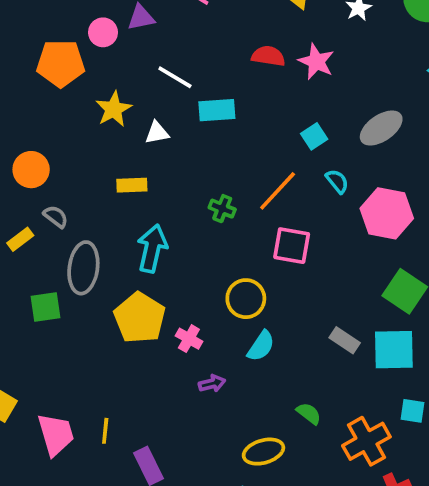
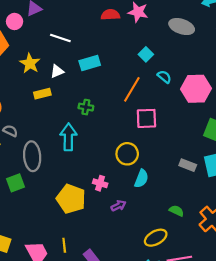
cyan rectangle: (217, 110) -> (90, 63), moved
gray ellipse: (381, 128) -> (182, 27), moved, turned 65
yellow rectangle: (132, 185) -> (42, 94), moved
green cross: (222, 209) -> (86, 107), moved
yellow pentagon: (140, 318) -> (71, 199), moved

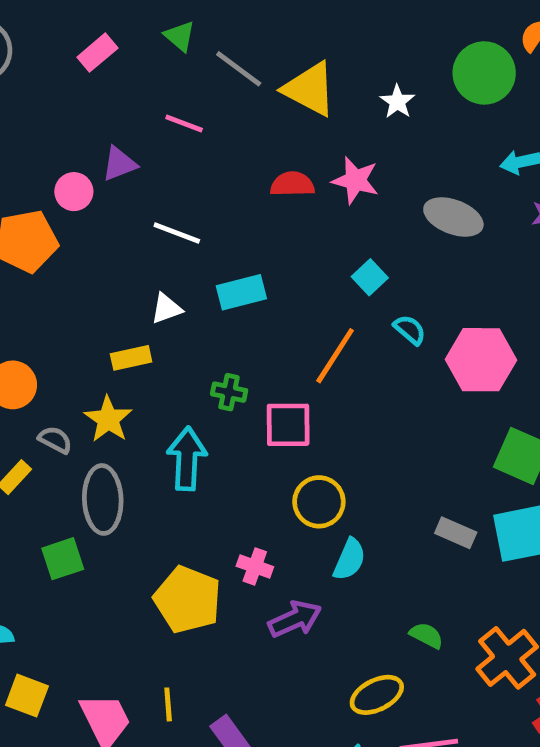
yellow star: (30, 63) -> (108, 419), moved
pink square: (146, 118) -> (288, 425), moved
purple arrow: (118, 206) -> (295, 619), size x1.5

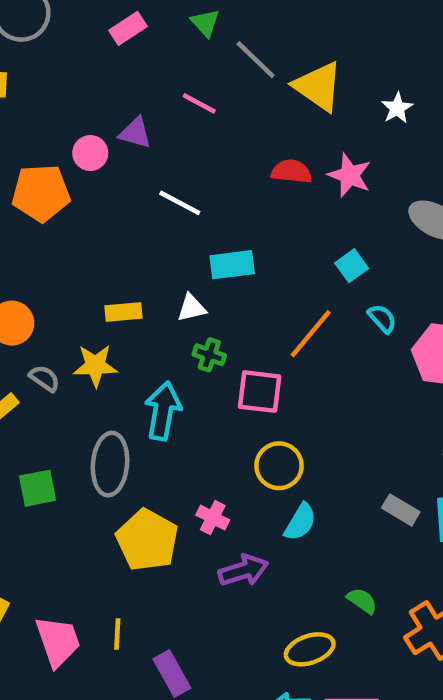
purple triangle: (119, 164) -> (135, 133), turned 30
white triangle: (166, 309) -> (192, 308), moved
yellow star: (108, 419) -> (95, 366), turned 30
gray ellipse: (103, 499) -> (110, 464), moved

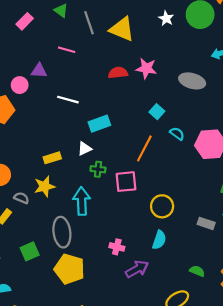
gray line: (256, 60) -> (89, 23), turned 40
white star: (397, 108) -> (166, 18), moved
yellow circle: (279, 466) -> (162, 206), moved
yellow pentagon: (147, 540) -> (69, 269), moved

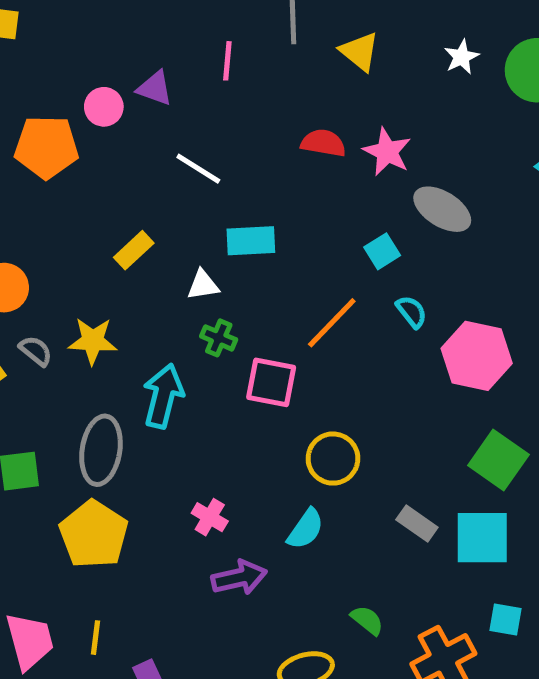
yellow triangle: (122, 29) -> (360, 51), size x0.7
pink line: (67, 50) -> (227, 61), turned 63
gray ellipse: (192, 81) -> (442, 209), moved
yellow rectangle: (52, 158) -> (134, 250), moved, turned -42

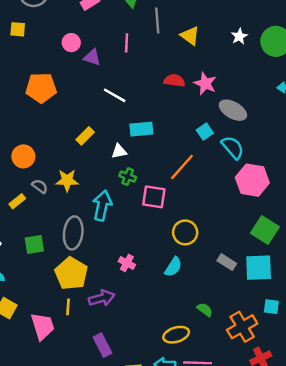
pink circle: (104, 107) -> (71, 43), moved
cyan semicircle: (412, 312) -> (233, 147), moved, size x1.5
purple arrow: (239, 578) -> (102, 298), moved
yellow line: (96, 638) -> (68, 307), moved

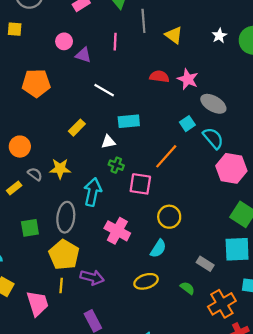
gray rectangle: (227, 262) -> (205, 264), moved
pink cross: (127, 263) -> (117, 231), moved, size x1.6
purple arrow: (102, 298) -> (92, 277), turned 30
yellow ellipse: (176, 335) -> (146, 281), moved

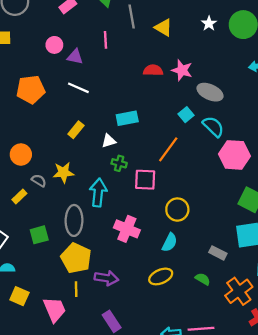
white line: (104, 90) -> (78, 88), moved

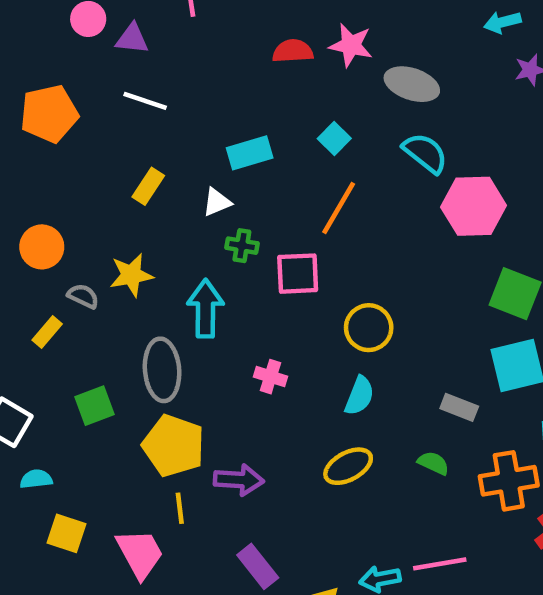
cyan square: (186, 115) -> (334, 139), moved
pink cross: (127, 229) -> (270, 377), size x0.6
orange cross: (239, 291) -> (509, 481), turned 32

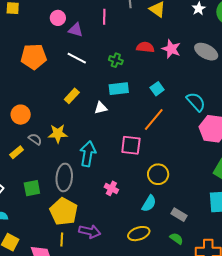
gray ellipse: (412, 84) -> (206, 52), moved
green cross: (242, 246) -> (116, 60), moved
gray rectangle: (459, 407) -> (179, 215), moved

